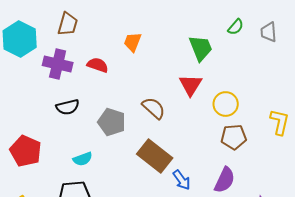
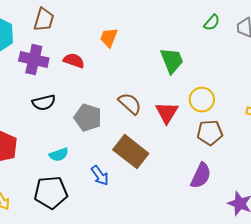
green trapezoid: (201, 48) -> (172, 61), moved
red triangle: (191, 85) -> (167, 113), moved
blue arrow: (182, 180) -> (100, 176), moved

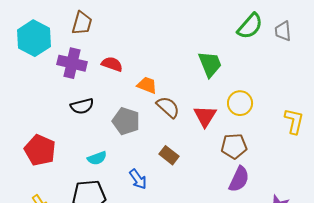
green semicircle: (212, 23) -> (250, 26), size x1.6
orange trapezoid: (109, 38) -> (147, 85), moved, turned 90
brown pentagon: (210, 133) -> (234, 146), moved
brown rectangle: (131, 152) -> (169, 155), size x0.6

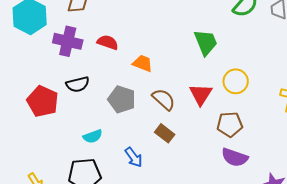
brown semicircle: (168, 107) -> (164, 99), moved
red pentagon: (40, 150) -> (43, 101), moved
purple semicircle: (239, 179) -> (235, 157), turned 84

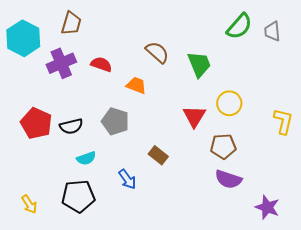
purple cross: (68, 41) -> (61, 63), turned -36
black semicircle: (78, 84) -> (71, 126), moved
brown semicircle: (164, 99) -> (157, 52), moved

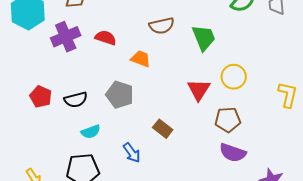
brown semicircle: (157, 52) -> (162, 26), turned 125
red pentagon: (36, 123) -> (41, 97), size x0.7

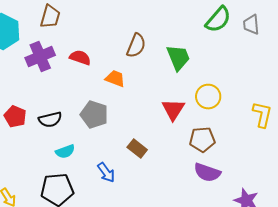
brown semicircle: (162, 26) -> (136, 46), turned -55

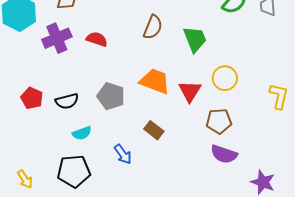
orange trapezoid: (115, 78) -> (155, 81), moved, size x1.5

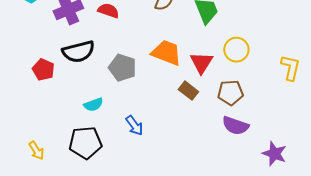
black semicircle: (67, 101) -> (78, 52), moved, size x1.4
brown rectangle: (154, 130) -> (188, 91), moved

